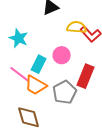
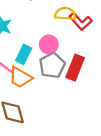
gray pentagon: (65, 92) -> (52, 65), moved

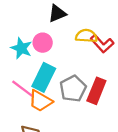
pink circle: (49, 44) -> (43, 43), moved
cyan rectangle: (24, 54) -> (44, 77), size x1.4

